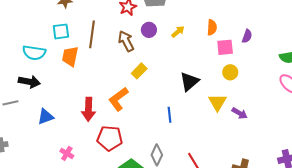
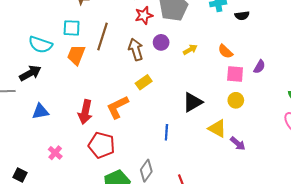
orange semicircle: (212, 27) -> (225, 51), turned 119
black arrow: (29, 82) -> (30, 73), turned -50
yellow triangle: (217, 102) -> (217, 128), turned -42

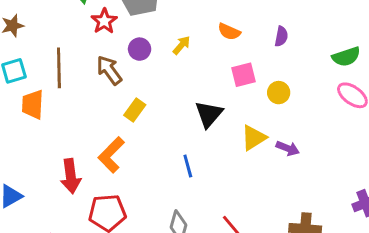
pink square: (235, 74) -> (243, 75), moved
yellow circle: (236, 100) -> (279, 93), moved
yellow triangle: (217, 128) -> (254, 138), turned -42

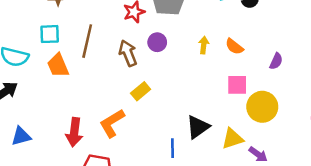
yellow arrow: (181, 45) -> (204, 45), moved, turned -49
yellow circle: (279, 93) -> (262, 107), size x1.6
orange trapezoid: (33, 105) -> (58, 66), turned -40
black triangle: (209, 114) -> (198, 127), moved

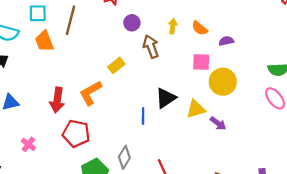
brown arrow: (128, 53) -> (151, 47), moved
purple semicircle: (276, 61) -> (226, 41), moved, turned -128

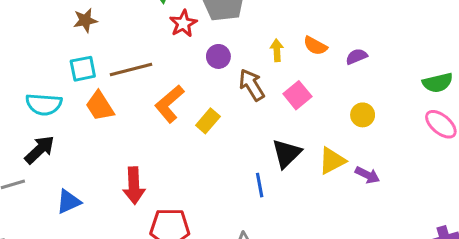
brown line: (70, 20) -> (131, 70), turned 72
pink square: (201, 62) -> (297, 95), moved, turned -30
yellow circle: (223, 82) -> (363, 115), size x0.6
orange L-shape: (90, 93) -> (169, 104), moved

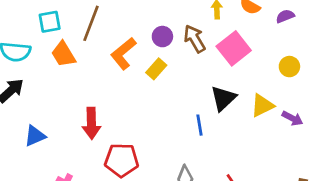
purple circle: (218, 56) -> (162, 37), moved
brown line: (131, 70) -> (91, 23), turned -56
pink square: (297, 95) -> (234, 48), size x1.4

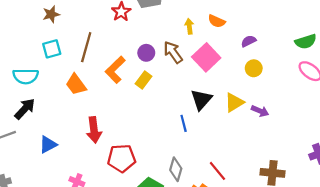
purple semicircle: (285, 16) -> (249, 41), moved
orange trapezoid: (63, 54) -> (76, 84), moved

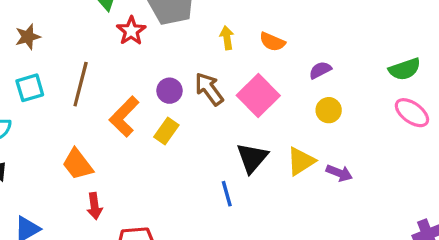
yellow arrow: (189, 26) -> (227, 38), moved
orange trapezoid: (76, 84) -> (78, 164), moved
red arrow: (94, 130) -> (95, 206), size x0.7

